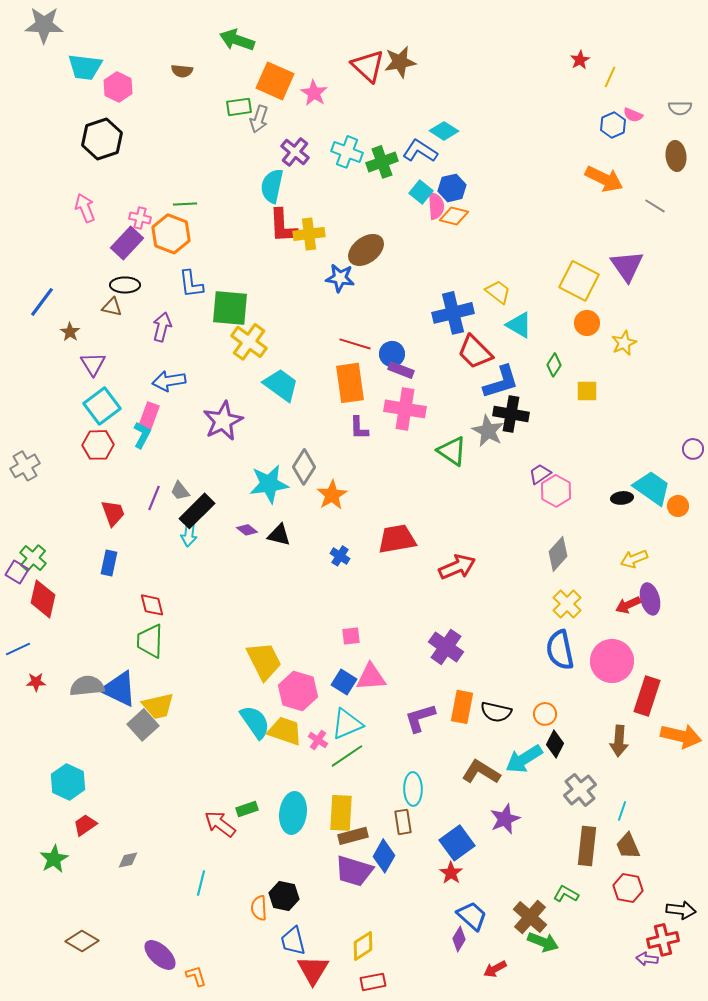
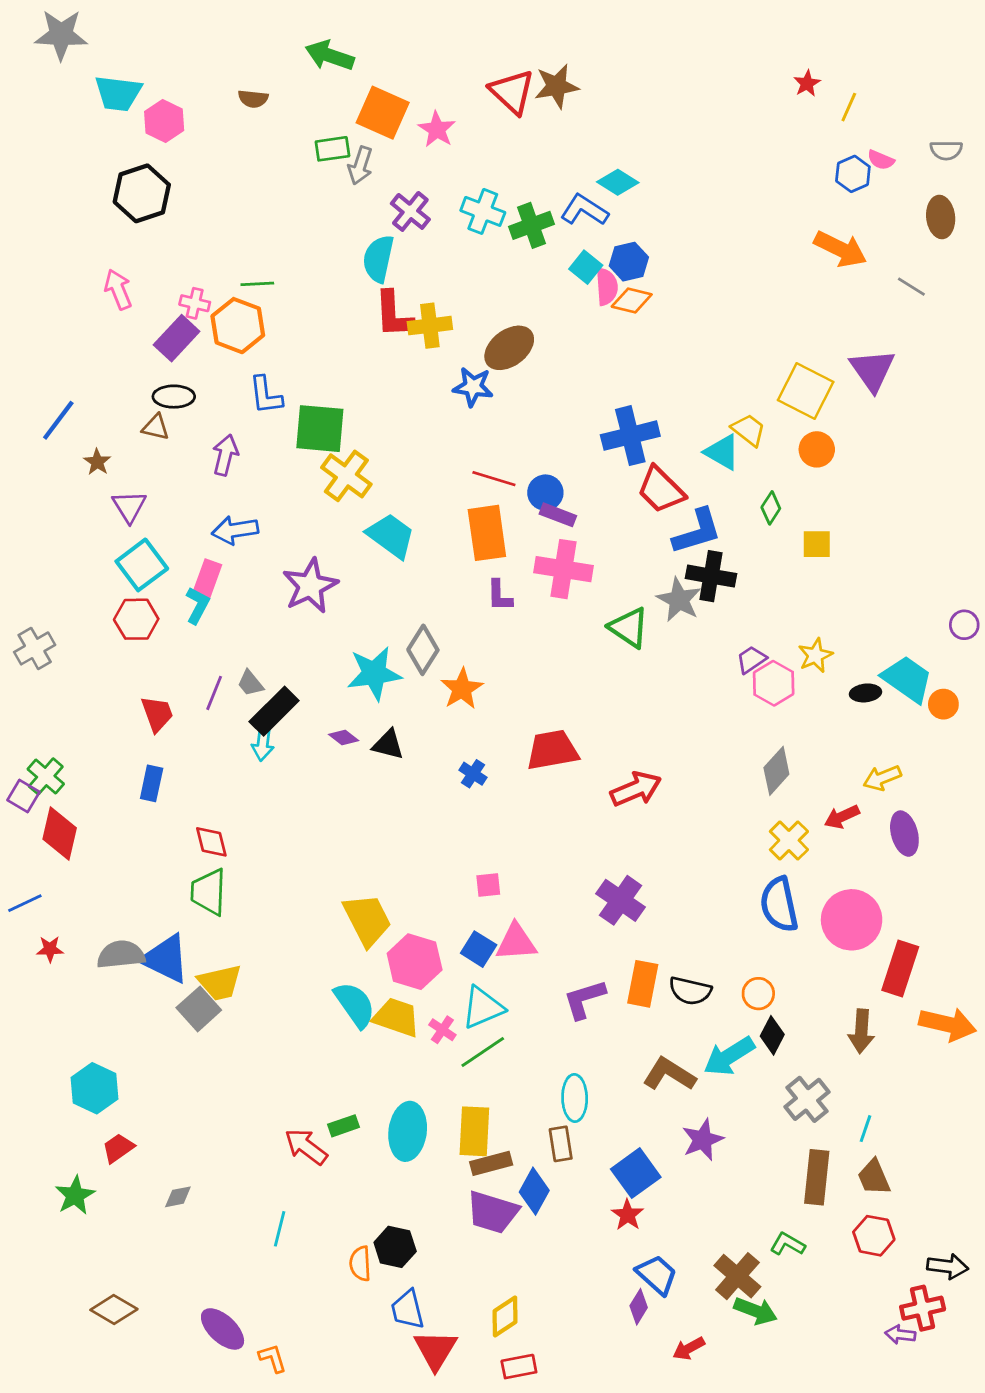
yellow trapezoid: (498, 292) -> (749, 430), moved
yellow star: (624, 343) -> (815, 655), moved
red arrow: (628, 605) -> (842, 817), moved

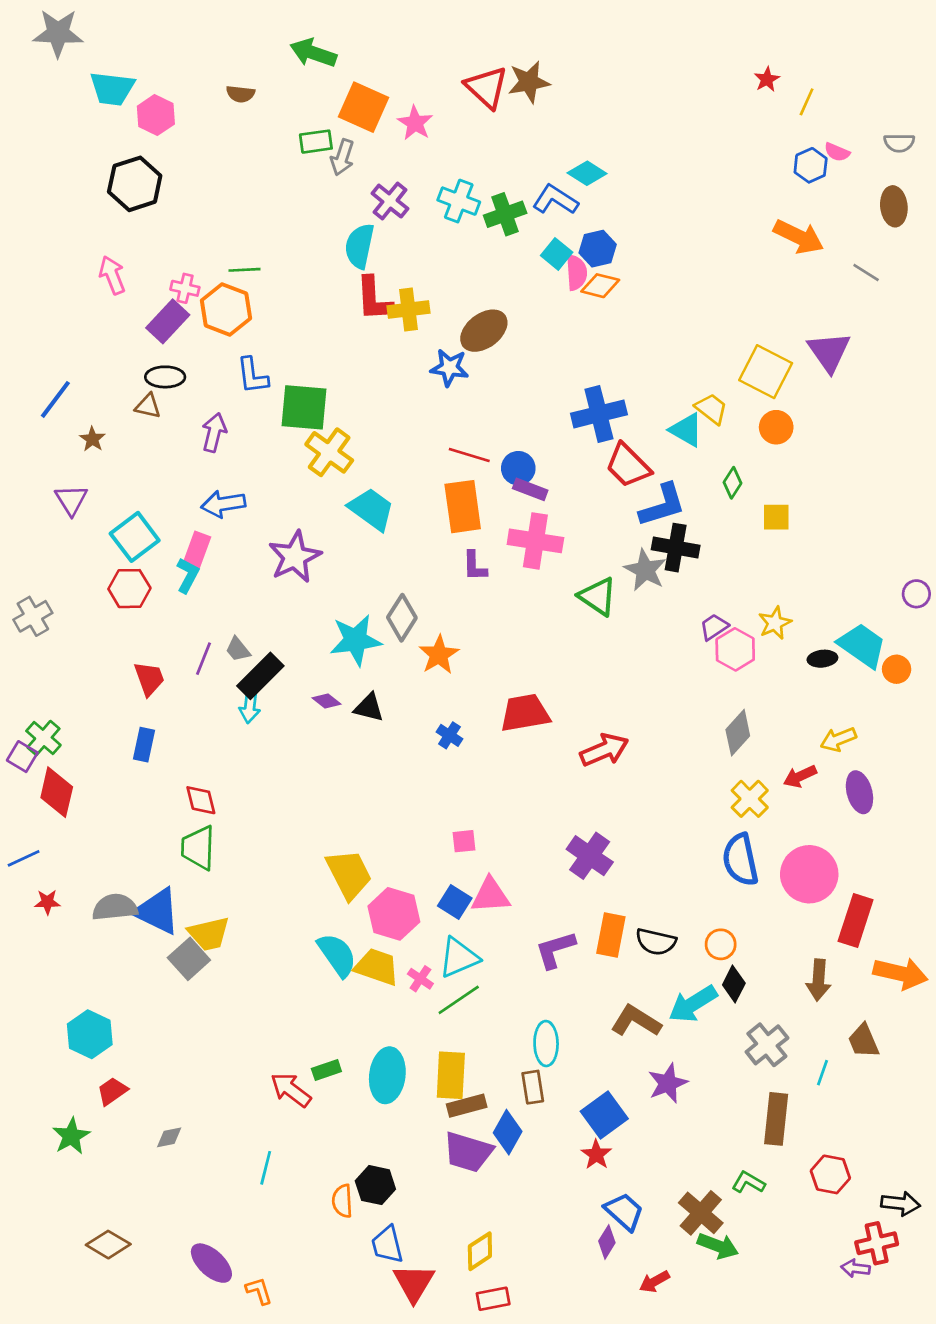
purple triangle: (129, 506) -> (71, 500), moved
brown trapezoid: (874, 1177) -> (863, 1041), moved

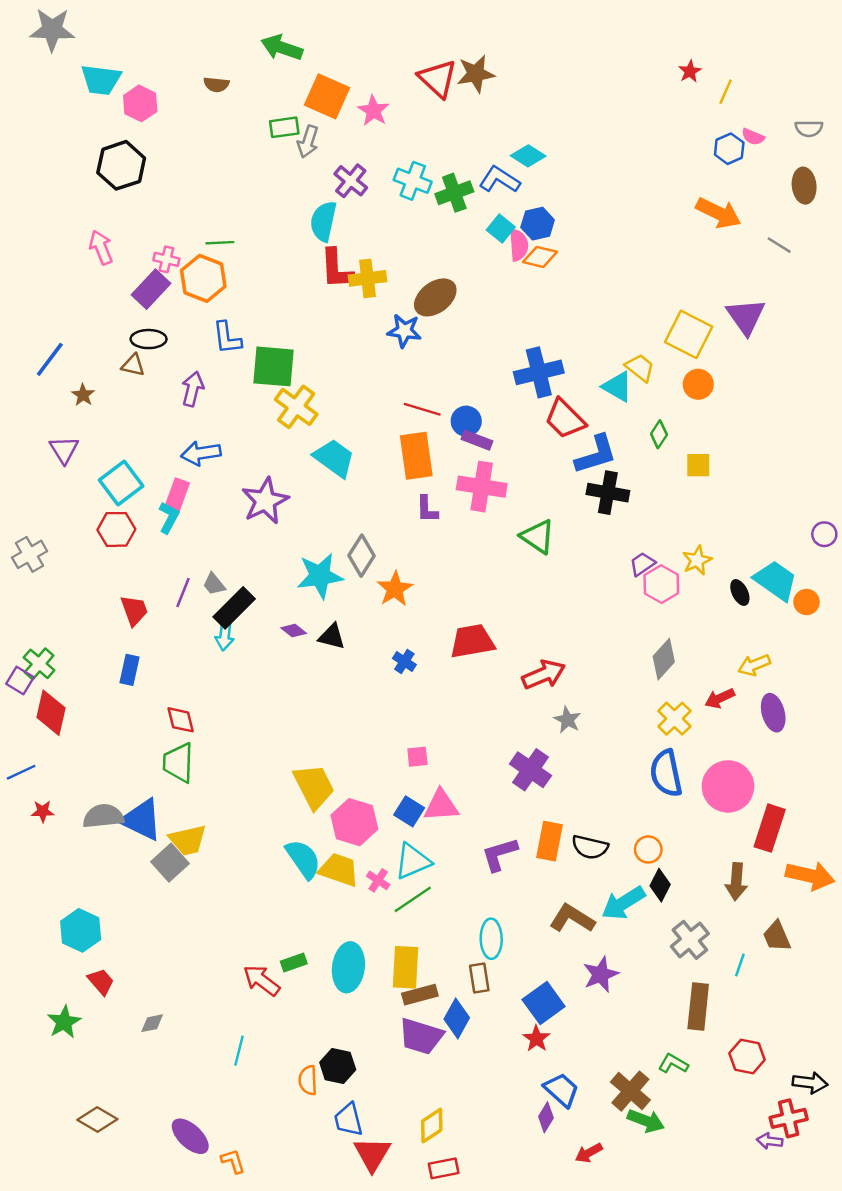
gray star: (645, 570) -> (567, 720), moved, size x0.7
black ellipse: (822, 659) -> (740, 592), turned 70
red trapezoid: (112, 1091) -> (101, 982), turned 84

